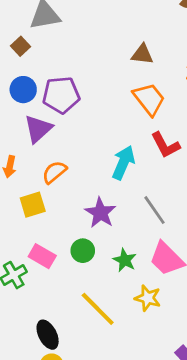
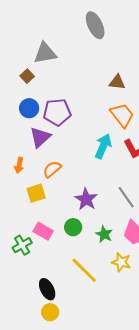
cyan arrow: (123, 163) -> (103, 146), moved

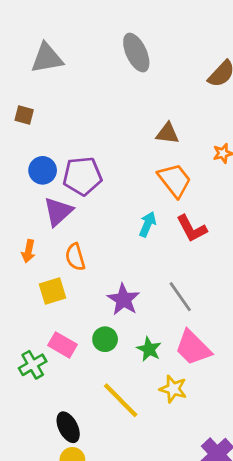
gray triangle: (45, 53) -> (47, 58), moved
brown square: (27, 76) -> (24, 115), moved, turned -32
cyan arrow: (103, 146) -> (148, 224), size x0.7
orange semicircle: (52, 169) -> (75, 257), turned -66

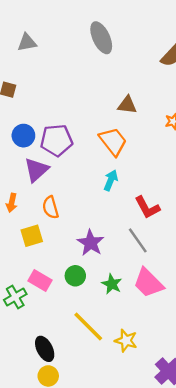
gray triangle: (47, 58) -> (27, 42), size x0.7
orange trapezoid: (175, 180) -> (113, 141), moved
red L-shape: (192, 229) -> (147, 207), moved
yellow star: (173, 389) -> (126, 341), moved

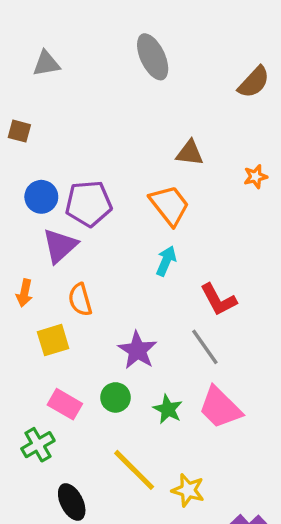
green cross: (15, 297) -> (38, 445), moved

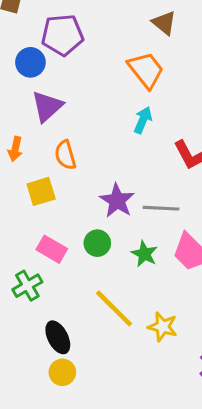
brown triangle: (190, 153) -> (164, 23), turned 32
purple pentagon: (89, 204) -> (62, 35), moved
gray line: (205, 347) -> (161, 208), moved, turned -52

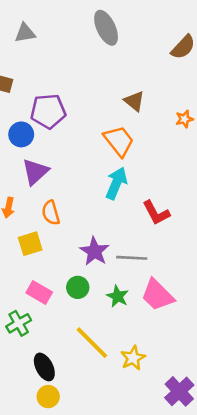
cyan arrow: (143, 120) -> (116, 183), size x1.4
yellow star: (163, 327) -> (133, 358), turned 30

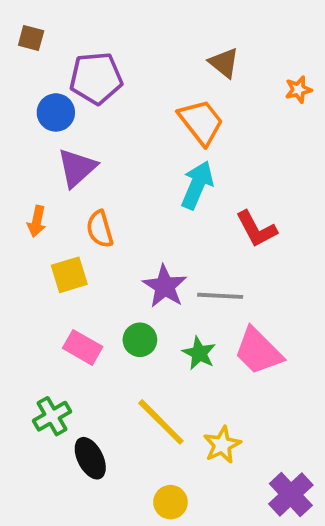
green cross: (19, 323) -> (52, 416), moved
yellow circle: (48, 397) -> (170, 502), moved

